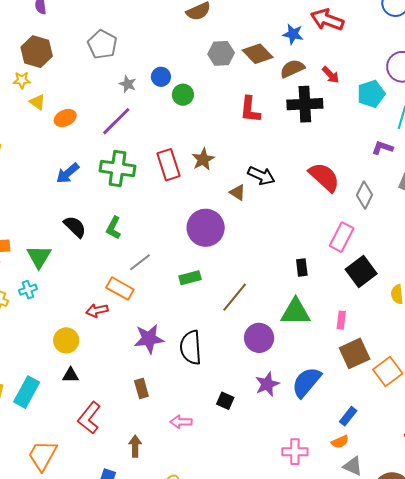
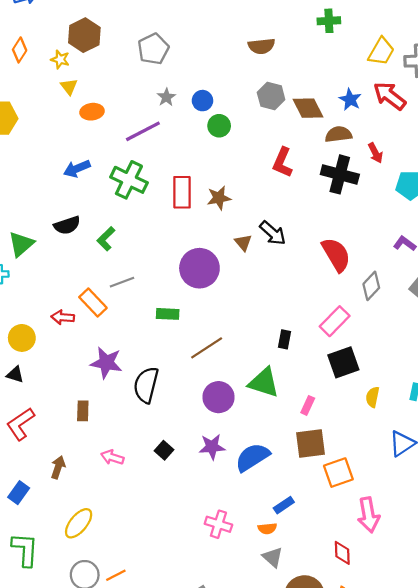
black semicircle: (75, 227) -> (67, 225), turned 100

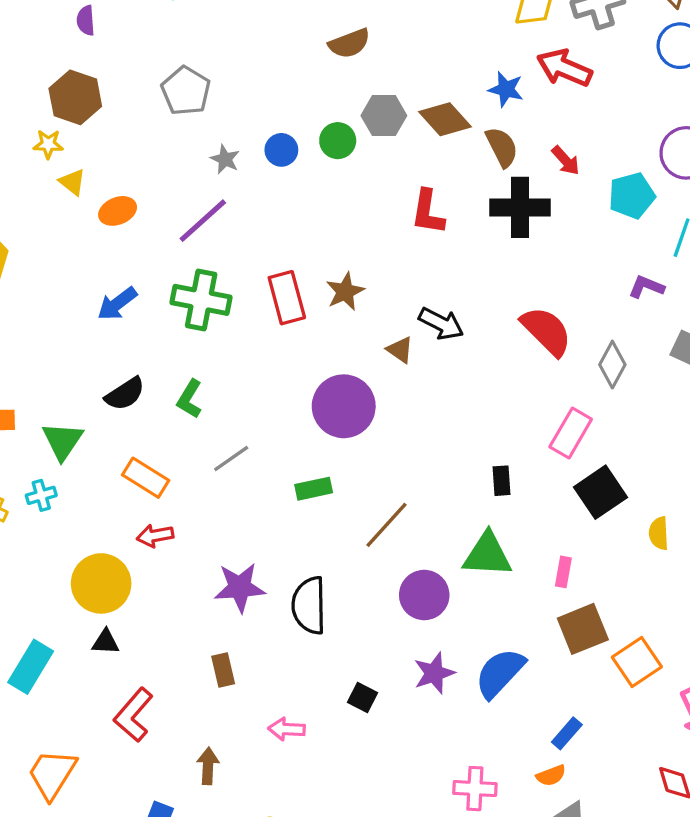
green circle: (219, 126) -> (338, 141), moved
brown semicircle: (338, 134) -> (502, 147), turned 85
orange rectangle: (93, 303) -> (146, 478), moved
yellow circle: (22, 338) -> (101, 583), size x1.4

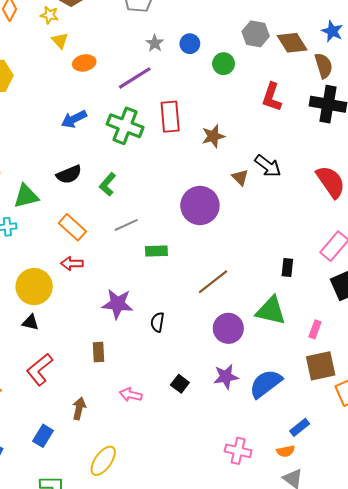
green circle: (338, 141) -> (224, 64), moved
red rectangle: (287, 298) -> (170, 117), moved
green triangle: (63, 441) -> (26, 196), turned 32
green rectangle: (314, 489) -> (156, 251), moved
black semicircle: (309, 605) -> (157, 322), size x0.6

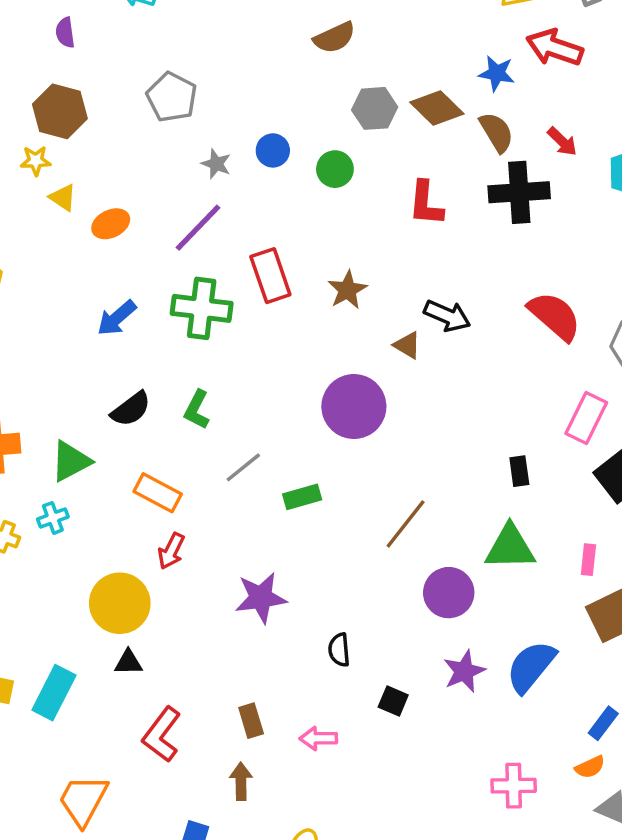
red arrow: (72, 263) -> (171, 551), turned -50
black semicircle: (157, 322) -> (339, 650), moved
brown rectangle: (99, 352) -> (251, 721), moved

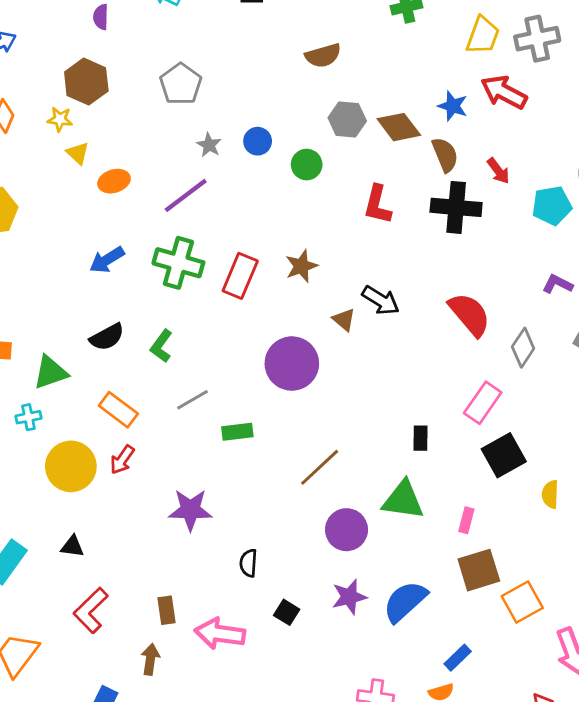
red rectangle: (270, 276) -> (240, 276), moved, turned 33
yellow circle: (120, 603) -> (71, 466), moved
pink arrow: (318, 738) -> (220, 634), size x1.6

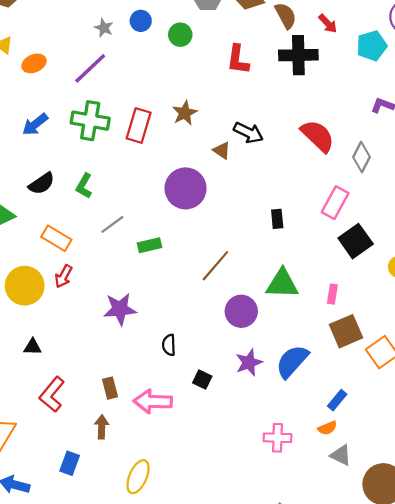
black rectangle: (421, 438) -> (277, 219), moved

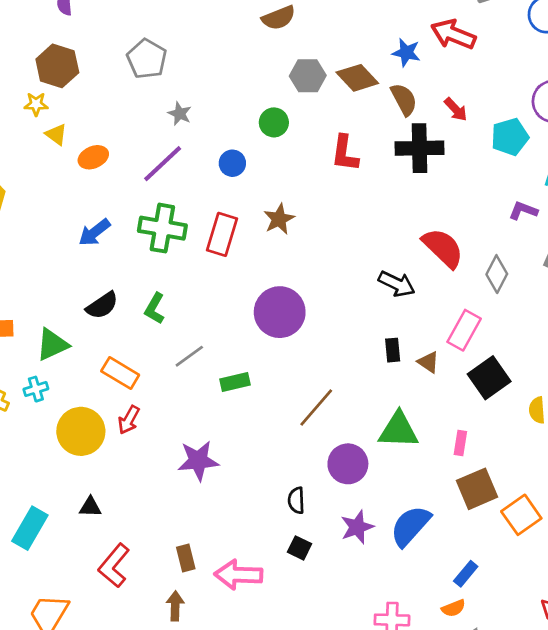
blue circle: (141, 21) -> (232, 163), moved
black arrow: (248, 133) -> (397, 284), moved
brown triangle: (222, 150) -> (428, 362), moved
black semicircle: (169, 345) -> (296, 500), moved

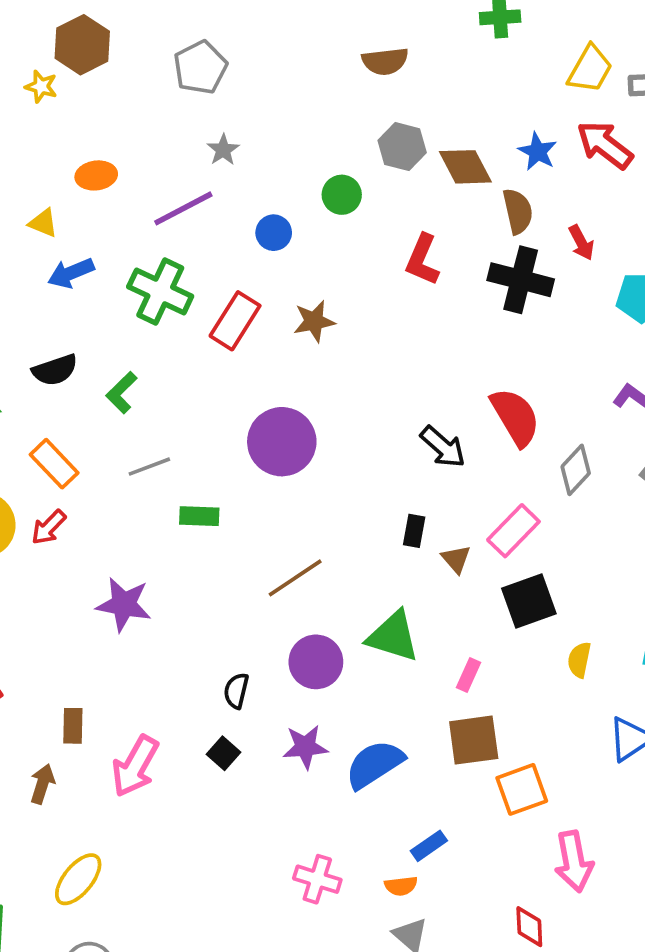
yellow triangle: (56, 134) -> (43, 223), moved, turned -30
pink arrow: (238, 575) -> (135, 766), turned -78

